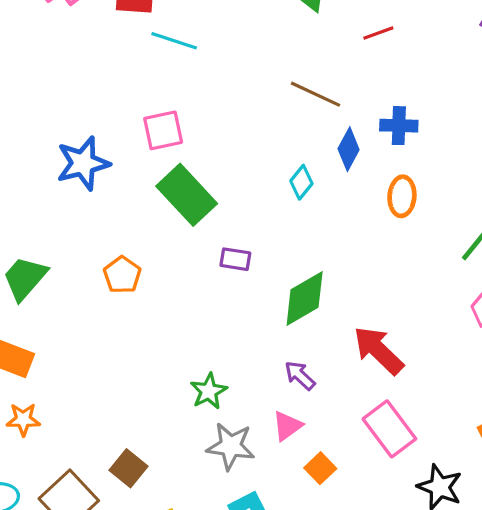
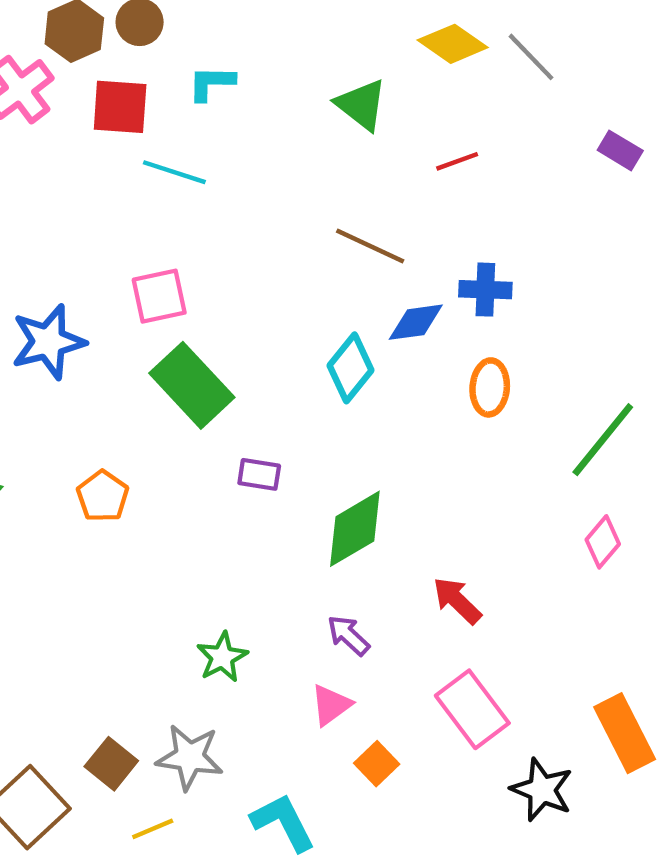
blue diamond: (349, 149) -> (416, 322), turned 54
cyan diamond: (301, 182) -> (351, 368), size x1.4
red arrow: (378, 350) -> (457, 601), size x0.7
gray star: (231, 446) -> (190, 757), moved

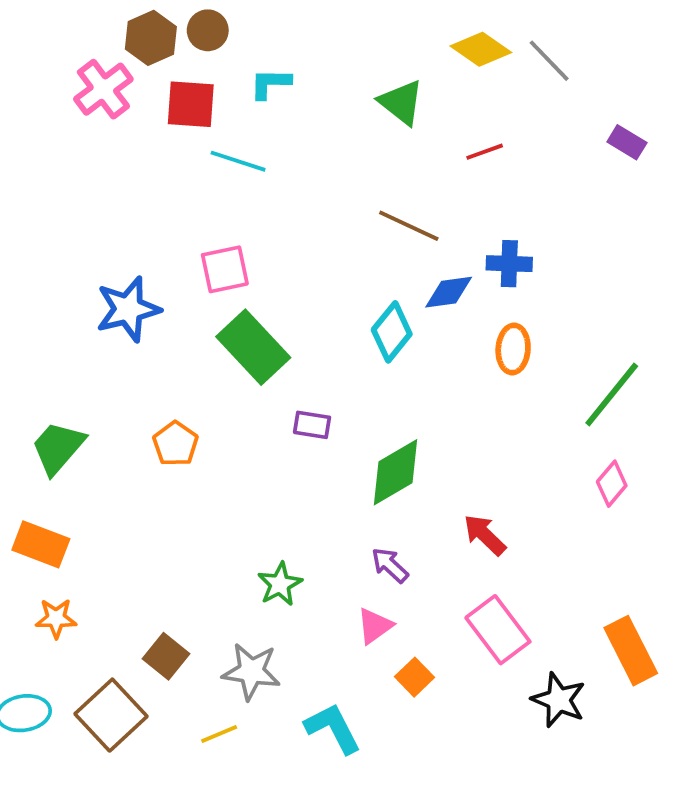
brown square: (111, 764) -> (166, 656), moved

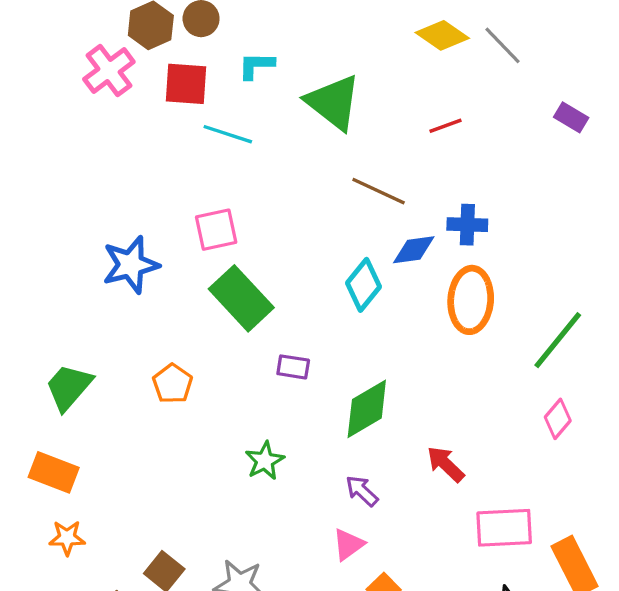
green triangle: (401, 102) -> (333, 102), moved, size x1.4
orange ellipse: (513, 349) -> (471, 300), size x1.5
green star: (280, 584) -> (265, 461), moved
pink rectangle: (498, 630) -> (504, 528), moved, turned -56

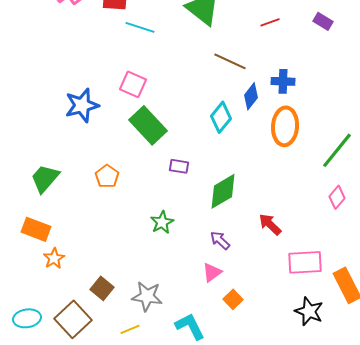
purple rectangle: (571, 117) -> (323, 21), moved
pink square: (216, 230) -> (133, 84), turned 36
blue diamond: (414, 250) -> (251, 96), turned -44
orange star: (67, 538) -> (54, 258), moved, turned -30

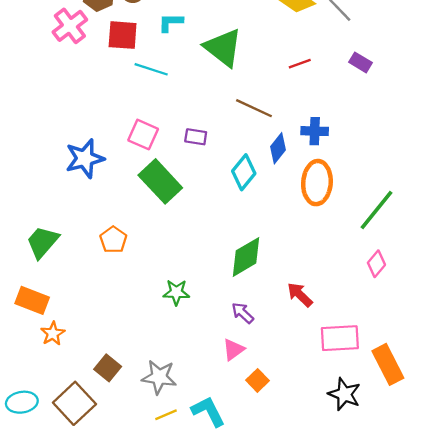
purple rectangle: (179, 166) -> (196, 137), moved
green star: (162, 222) -> (176, 292), turned 30
yellow line: (130, 329) -> (166, 415), moved

